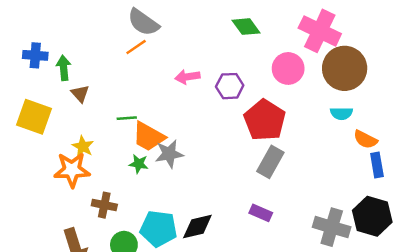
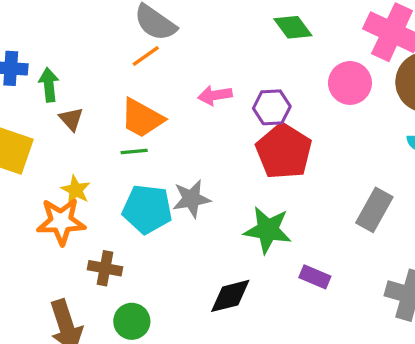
red pentagon: (265, 120) -> (284, 151), moved
orange trapezoid: (149, 137) -> (142, 118), moved
gray rectangle: (270, 162) -> (374, 210), moved
green star: (139, 164) -> (268, 230), moved, size x1.8
cyan pentagon: (158, 229) -> (147, 209), moved

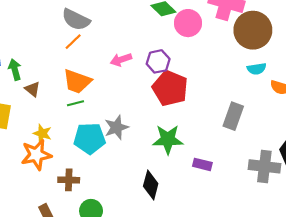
pink circle: (350, 83) -> (188, 23), moved
black diamond: (230, 296) -> (151, 185), turned -52

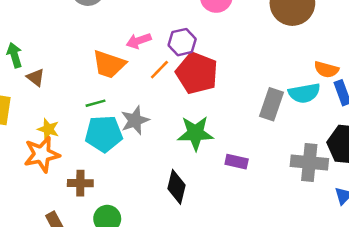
orange line: (73, 42) -> (159, 70), moved
cyan semicircle: (257, 69) -> (304, 93), moved, size x1.4
orange trapezoid: (77, 81) -> (109, 64), moved
green line: (75, 103) -> (95, 103), moved

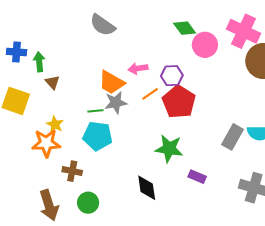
gray star: (135, 120) -> (116, 103), moved
black diamond: (176, 187) -> (147, 188), turned -32

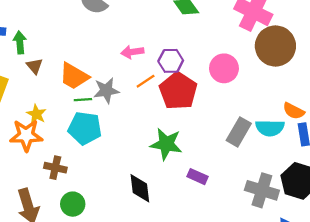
pink circle: (205, 45) -> (224, 68), moved
orange trapezoid: (111, 82) -> (74, 76), moved

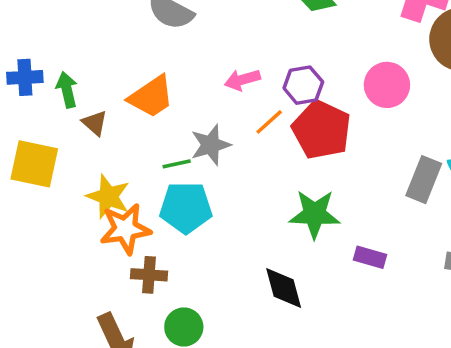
orange trapezoid: (74, 76) -> (151, 97), moved, turned -56
yellow star: (36, 114) -> (108, 197), size x1.4
orange star: (26, 135) -> (125, 229), moved

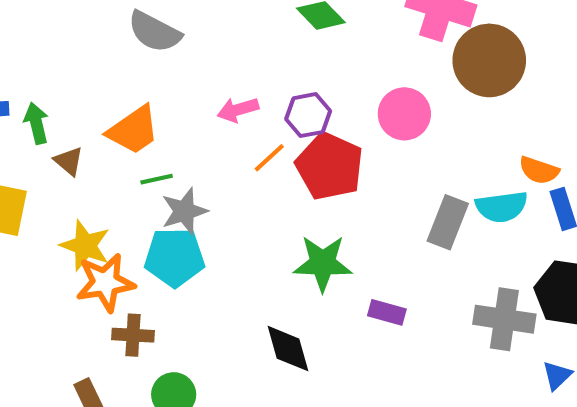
gray star: (211, 145) -> (184, 211), moved
green line: (177, 164) -> (157, 179), moved

